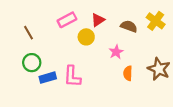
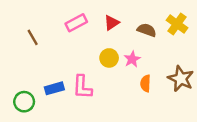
yellow circle: (86, 37) -> (109, 58), moved
green circle: (32, 63) -> (24, 102), moved

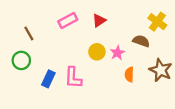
brown semicircle: (147, 30) -> (141, 41), moved
blue rectangle: (54, 88) -> (48, 79), turned -49
green circle: (24, 102) -> (21, 60), moved

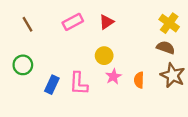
brown line: (29, 33) -> (27, 24), moved
brown semicircle: (141, 41) -> (166, 47), moved
pink star: (117, 53) -> (113, 77), moved

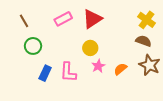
red triangle: (106, 22) -> (92, 19), size x1.5
green circle: (23, 65) -> (33, 46), moved
orange semicircle: (139, 80) -> (120, 69), turned 48

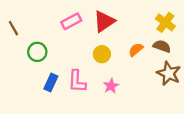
brown line: (24, 21) -> (13, 28), moved
pink star: (98, 66) -> (111, 86), moved
orange semicircle: (120, 69) -> (136, 50), moved

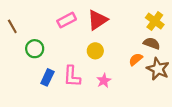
orange semicircle: (136, 50) -> (136, 59), moved

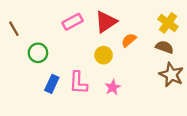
orange semicircle: (136, 59) -> (129, 40), moved

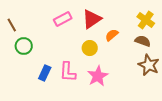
green circle: (38, 53) -> (24, 46), moved
pink star: (113, 87) -> (98, 76), size x1.5

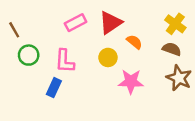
orange semicircle: (112, 35) -> (134, 42), turned 80
pink L-shape: (68, 72) -> (65, 61), moved
pink star: (98, 76) -> (131, 82), moved, turned 30

